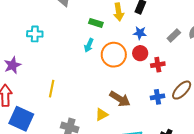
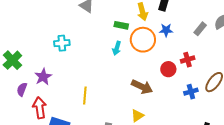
red circle: (140, 53) -> (168, 69), moved
orange circle: (114, 55) -> (143, 40), moved
brown arrow: (120, 99) -> (142, 87), moved

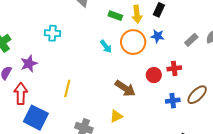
green rectangle: (121, 25) -> (115, 16), moved
cyan arrow: (117, 48) -> (106, 46), turned -64

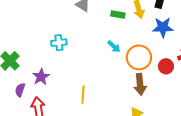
blue star: (157, 36) -> (163, 27), size x1.5
orange circle: (133, 42) -> (139, 57), moved
brown arrow: (125, 88) -> (140, 84), turned 60

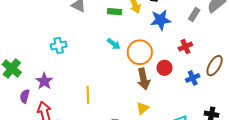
red circle: (166, 66) -> (165, 68), moved

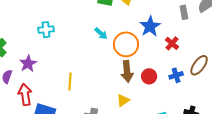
gray rectangle: (194, 14) -> (184, 12), turned -48
blue star: (161, 20) -> (150, 26), moved, turned -30
red cross: (185, 47) -> (172, 43), turned -32
red circle: (165, 68) -> (149, 76), moved

